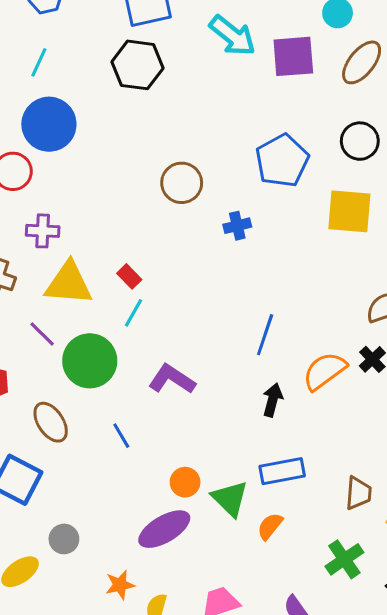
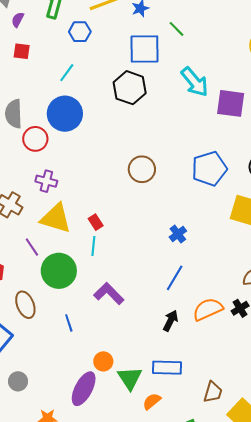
blue cross: (237, 226) -> (178, 234), moved, turned -36
cyan line: (133, 313) -> (93, 246), turned -36
purple ellipse: (164, 529) -> (84, 389), turned -44

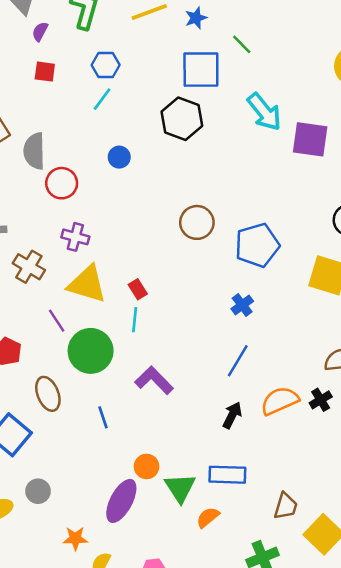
blue hexagon: (80, 32) -> (106, 65), moved
blue circle: (65, 114) -> (119, 157), moved, size x0.5
blue pentagon: (209, 169) -> (257, 245), moved

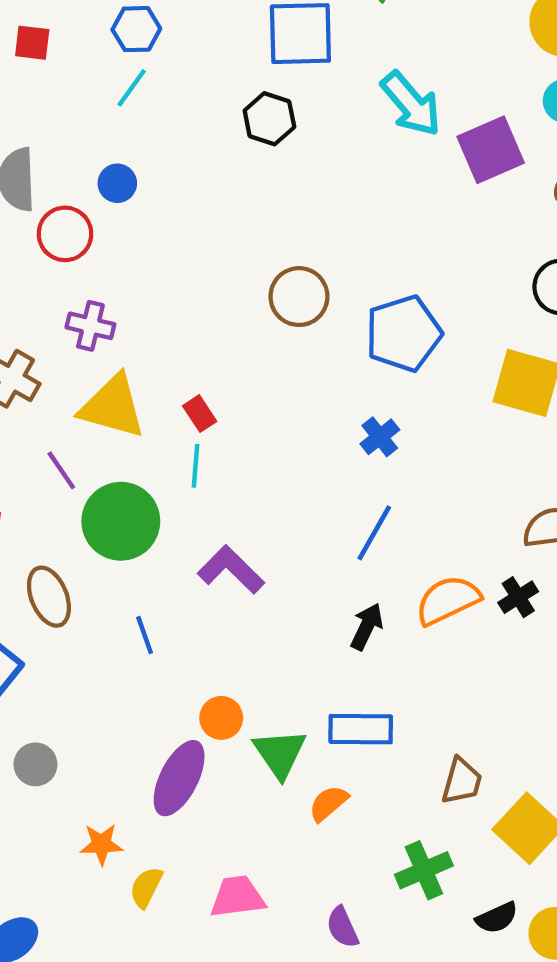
black hexagon: (182, 119) -> (269, 119), size x0.7
purple square: (310, 139) -> (491, 150), turned -30
blue circle: (119, 157) -> (117, 183), moved

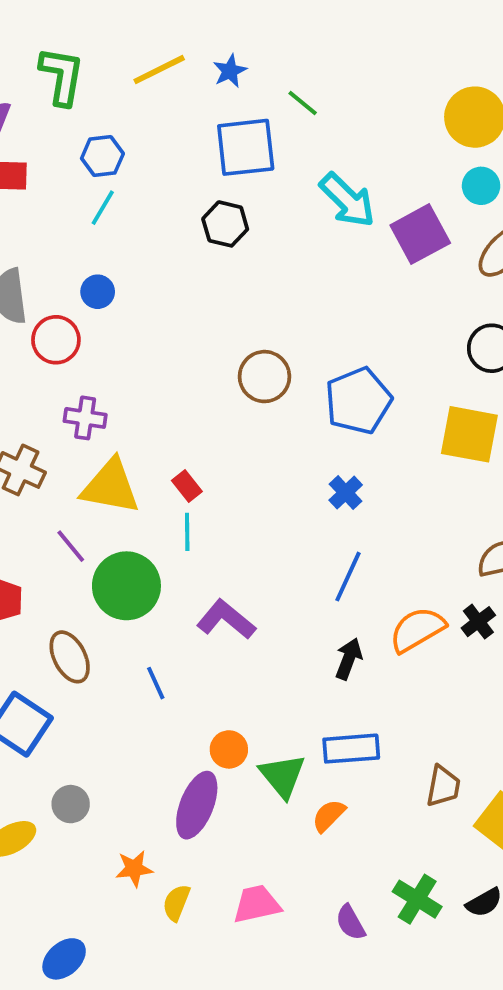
green cross: (424, 870) -> (417, 899), moved, turned -30

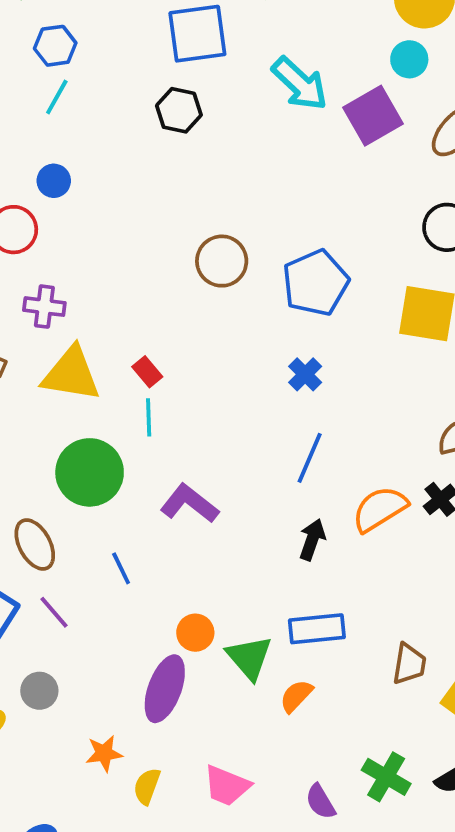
cyan circle: (481, 186) -> (409, 59), moved
purple line: (71, 546) -> (54, 612), moved
pink trapezoid: (257, 904) -> (227, 786), turned -144

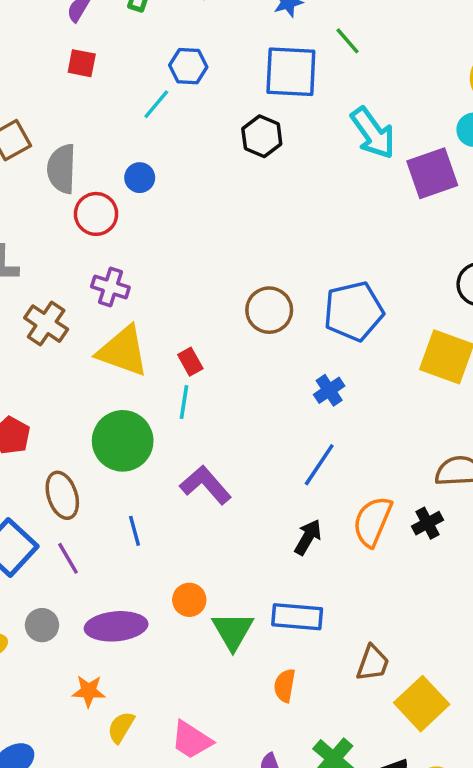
blue hexagon: (55, 46) -> (188, 66), moved
brown circle: (222, 261) -> (269, 310), moved
orange semicircle: (380, 509) -> (372, 521), turned -46
purple ellipse: (165, 689) -> (116, 626), moved, turned 54
orange semicircle: (296, 696) -> (285, 686), moved, turned -44

